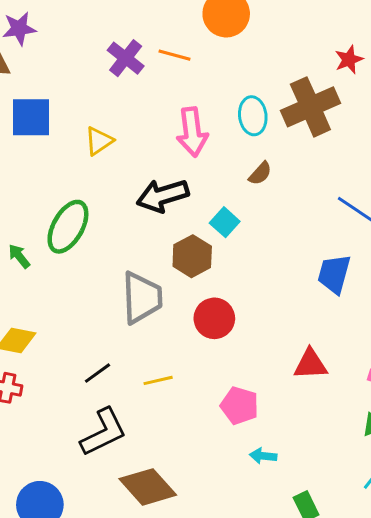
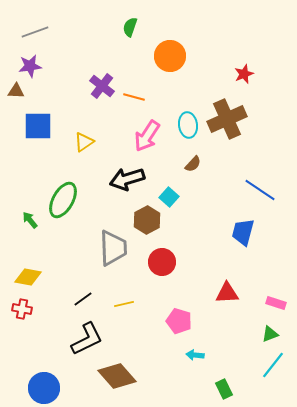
orange line: (174, 55) -> (134, 97), moved
red star: (349, 60) -> (244, 74), moved
pink arrow: (192, 132) -> (147, 136), turned 40

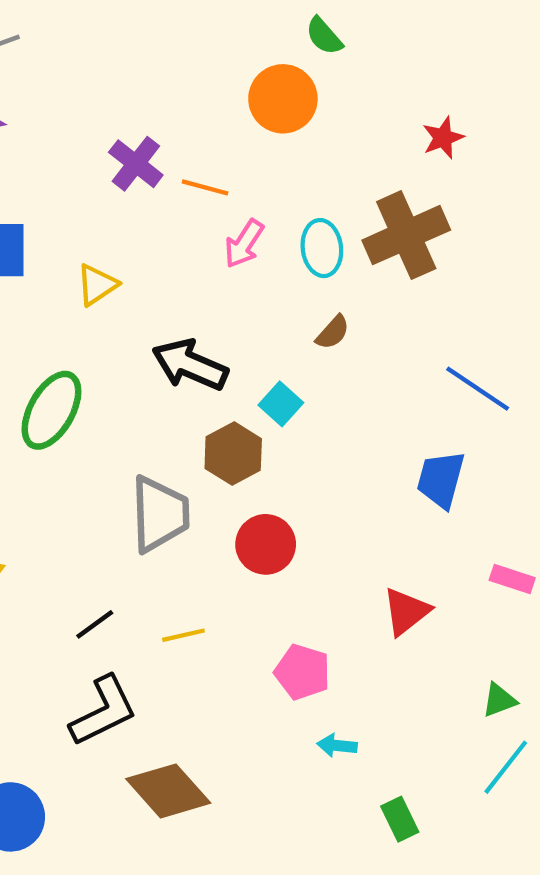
green semicircle: (130, 27) -> (324, 36), moved, turned -60
pink arrow: (147, 136) -> (244, 244), moved, size x0.7
black arrow: (127, 179) -> (190, 365), turned 40
red triangle: (227, 293) -> (406, 611), turned -35
pink rectangle: (276, 303) -> (512, 579), moved

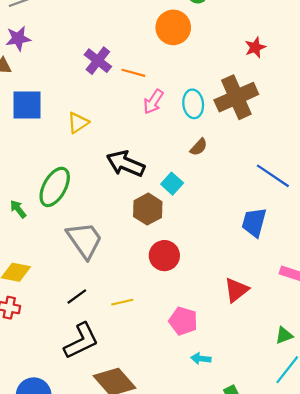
gray trapezoid: (160, 514) -> (85, 240), moved, turned -33

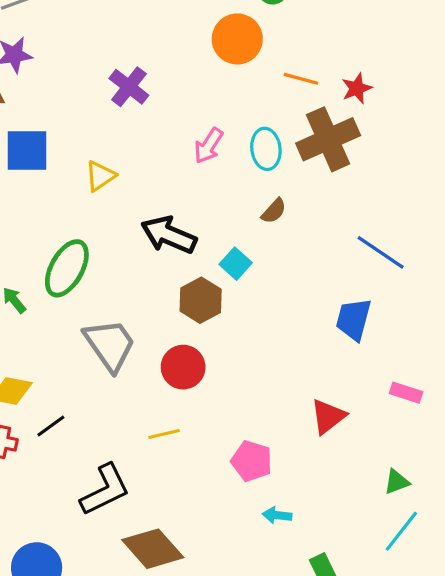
red star: (255, 47) -> (357, 88), moved
orange line: (133, 73) -> (301, 79), moved
red circle: (164, 256) -> (183, 367), moved
black line: (77, 297) -> (51, 426), moved

